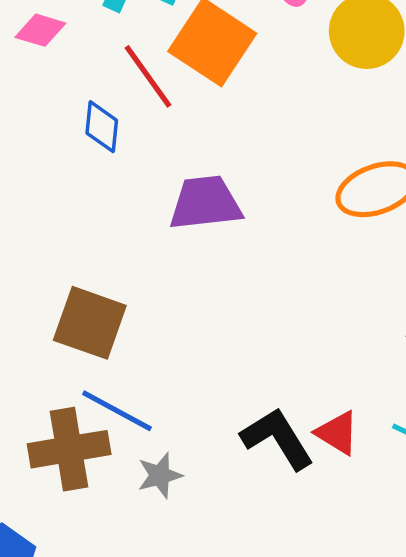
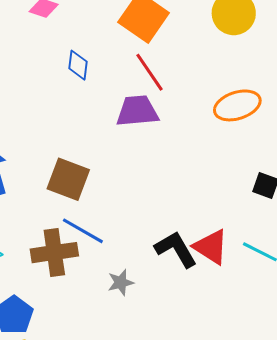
red line: (148, 76) -> (149, 72), moved
red triangle: (337, 433) -> (211, 247), size x1.4
gray star: (160, 475) -> (121, 282), moved

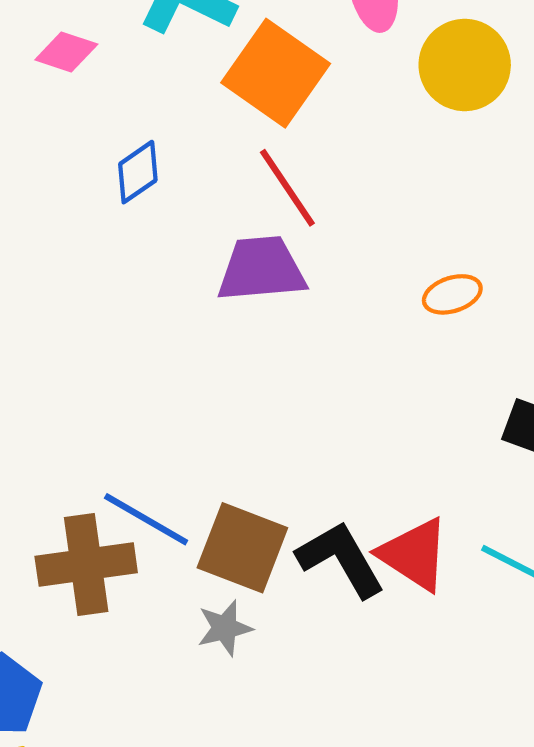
blue diamond: (78, 65) -> (138, 172), turned 48
orange ellipse: (237, 105) -> (452, 294), moved, size x0.6
brown square: (68, 179) -> (242, 548), moved

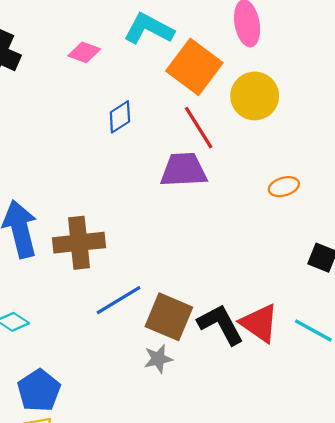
yellow circle: (465, 65) -> (255, 96), moved
blue line: (146, 519) -> (119, 300), turned -63
brown cross: (86, 565) -> (79, 243), moved

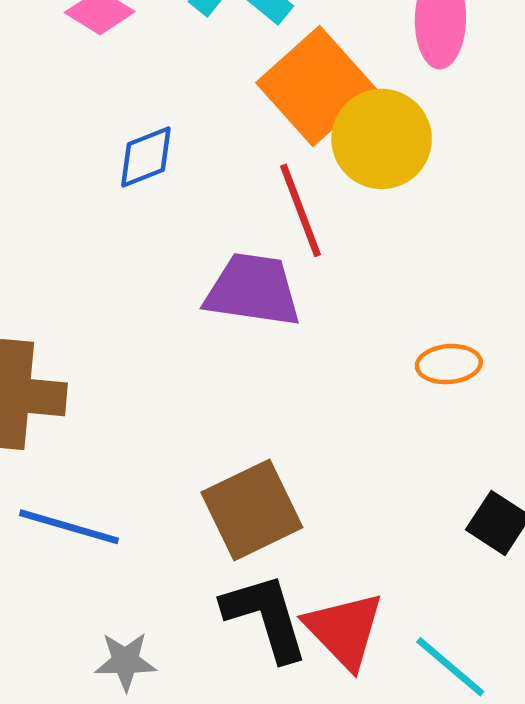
yellow circle: (255, 96) -> (382, 139), moved
blue line: (119, 300) -> (69, 527), turned 36
brown square: (169, 317) -> (252, 510), moved, turned 30

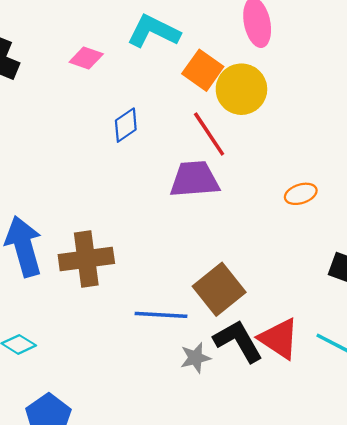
orange square: (316, 86) -> (203, 70), size x0.7
blue line: (69, 527) -> (161, 315), moved
gray star: (125, 661) -> (195, 358), moved

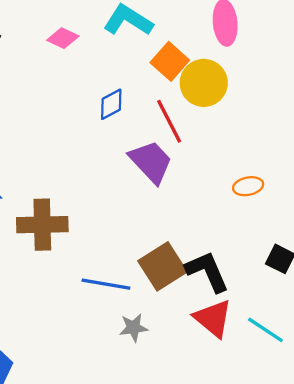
blue diamond: (126, 125) -> (111, 104), moved
purple trapezoid: (194, 179) -> (151, 162), turned 45
black L-shape: (238, 341) -> (207, 271), moved

